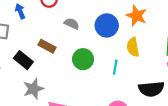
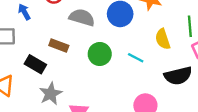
gray semicircle: (72, 24) -> (82, 17), size x1.5
yellow semicircle: (133, 47) -> (163, 39), moved
cyan line: (115, 67) -> (136, 58), turned -64

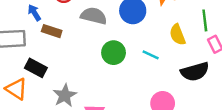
brown rectangle: (59, 46) -> (52, 31), moved
black rectangle: (35, 64) -> (36, 68), moved

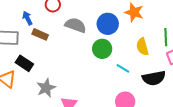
green circle: (114, 53) -> (102, 49), moved
cyan line: (151, 55) -> (123, 68), moved

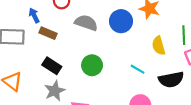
green circle: (102, 49) -> (92, 65), moved
black rectangle: (24, 63) -> (52, 66), moved

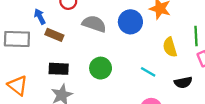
black rectangle: (52, 66) -> (59, 69), turned -30
black semicircle: (171, 80) -> (183, 82), size x0.7

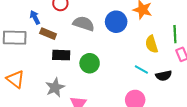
black rectangle: (59, 69) -> (61, 55), moved
cyan line: (148, 72) -> (141, 70), moved

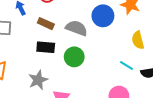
gray semicircle: (84, 24) -> (77, 28), moved
brown rectangle: (48, 34) -> (46, 24), moved

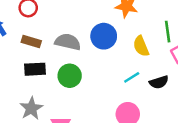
blue circle: (103, 16) -> (104, 36), moved
cyan line: (126, 65) -> (132, 77), turned -56

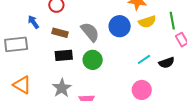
gray semicircle: (68, 42) -> (90, 32), turned 40
yellow semicircle: (141, 46) -> (147, 22), moved, turned -84

